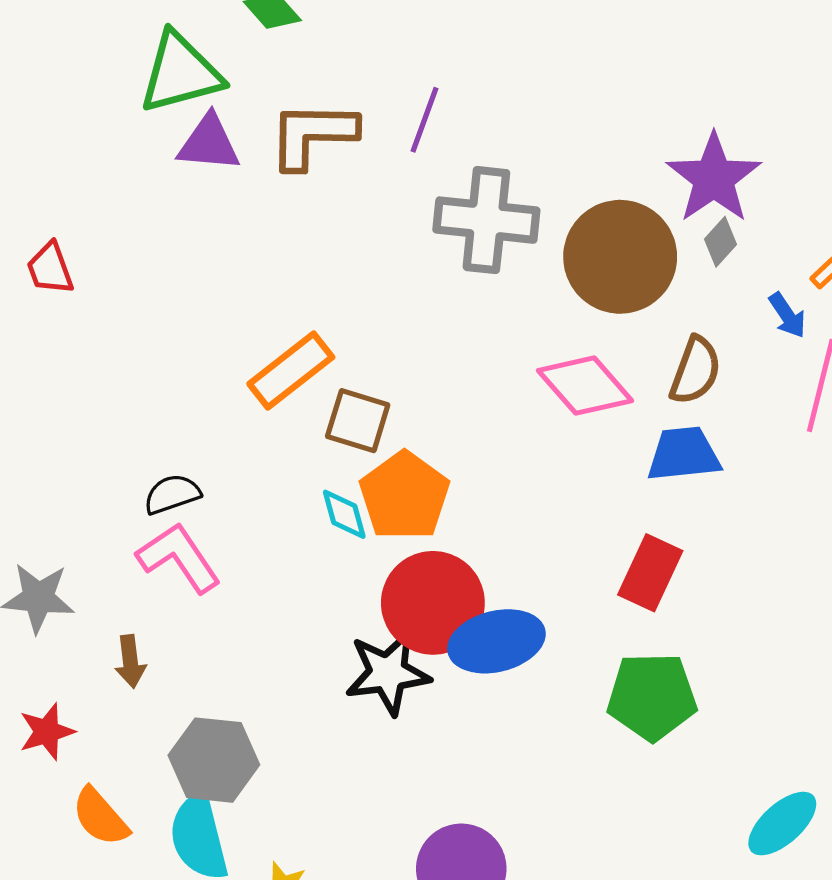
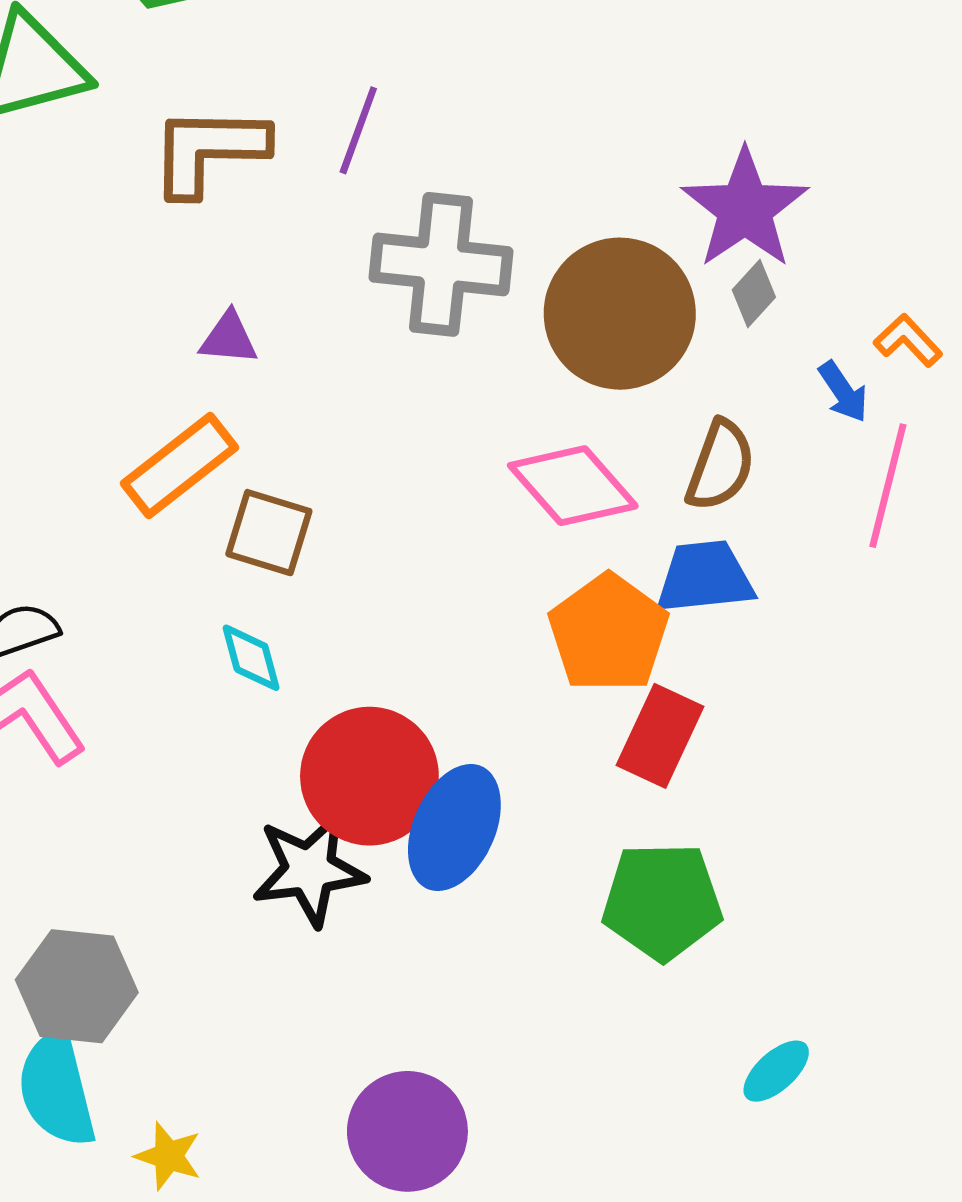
purple triangle: (209, 143) -> (229, 338), moved, size x0.7
orange pentagon: (404, 496) -> (609, 633), moved
blue ellipse: (496, 641) -> (454, 828), turned -52
cyan ellipse: (782, 824) -> (776, 1071), moved, size x0.7

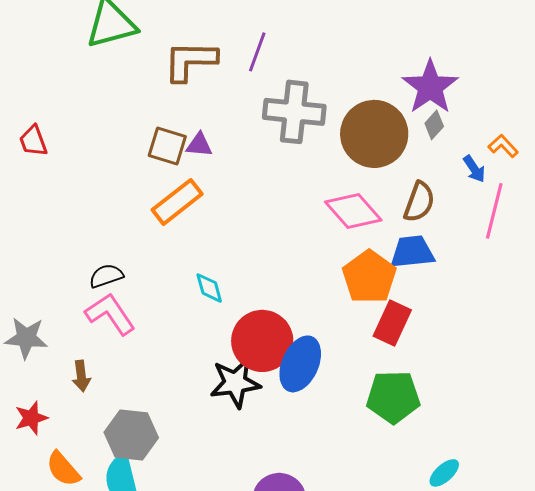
brown square: (269, 533) -> (167, 146), moved

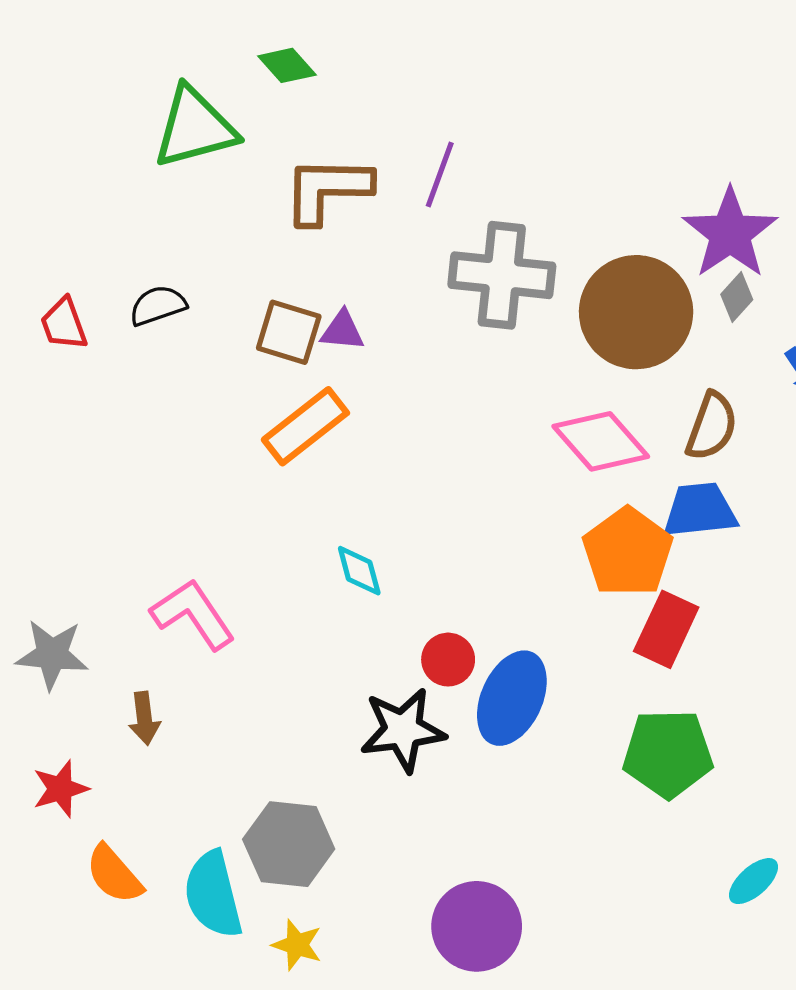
black semicircle: (106, 276) -> (158, 305), moved
red circle: (262, 341) -> (448, 660), size x0.5
gray hexagon: (131, 435) -> (289, 844), moved

